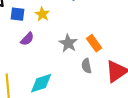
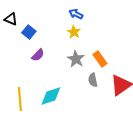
blue square: (17, 14) -> (29, 32), turned 32
yellow star: (42, 14) -> (74, 32), moved

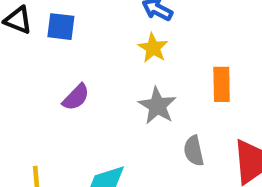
blue square: (29, 32) -> (61, 27), moved, turned -32
orange rectangle: (100, 59) -> (222, 84), moved, turned 35

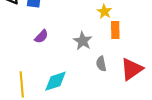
yellow star: (153, 48) -> (104, 12), moved

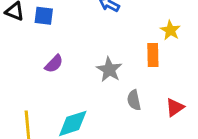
yellow star: (104, 12) -> (170, 30), moved
red triangle: (132, 69) -> (175, 107), size x0.6

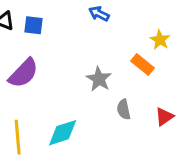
orange rectangle: (153, 55) -> (142, 64), turned -50
purple semicircle: (54, 64) -> (23, 73), moved, size x1.6

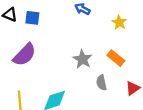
yellow star: (160, 40) -> (119, 22), moved
orange rectangle: (142, 64) -> (116, 58), moved

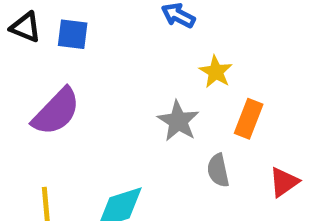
yellow star: (119, 22) -> (216, 72), moved
orange rectangle: (116, 58) -> (249, 119), turned 72

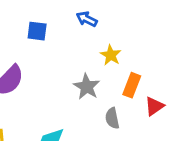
blue square: (73, 34) -> (37, 31), moved
red triangle: (284, 182) -> (154, 106), moved

